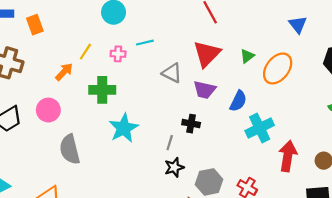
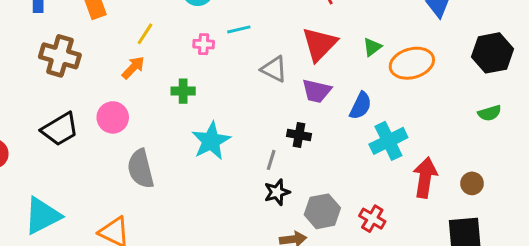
yellow line: (85, 52) -> (145, 34), moved
orange ellipse: (278, 68) -> (412, 63), turned 36
green cross: (102, 90) -> (183, 91), size x0.7

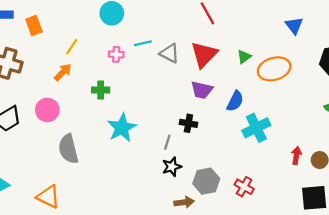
gray triangle: (274, 69) -> (170, 53), moved
red arrow: (425, 178) -> (296, 156), moved, size x0.6

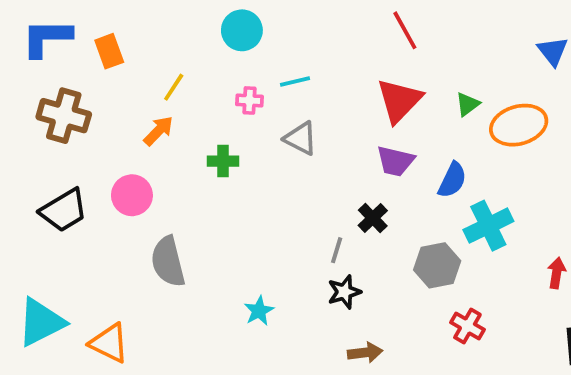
gray triangle: (170, 53) -> (301, 138), moved
black cross: (188, 123) -> (373, 218), turned 36
cyan star: (122, 128) -> (259, 311), moved, size x0.6
gray hexagon: (206, 181) -> (437, 265), moved
orange triangle: (48, 197) -> (109, 343), moved

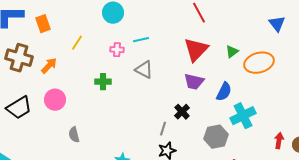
orange arrow: (159, 131) -> (49, 66), moved
gray semicircle: (168, 262) -> (74, 135), size x0.6

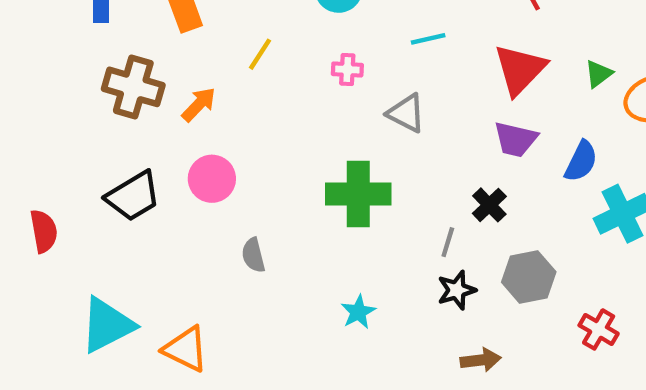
cyan line: (141, 40) -> (428, 39), moved
green cross: (103, 82) -> (358, 194), moved, size x1.8
gray hexagon: (216, 137) -> (529, 277), moved

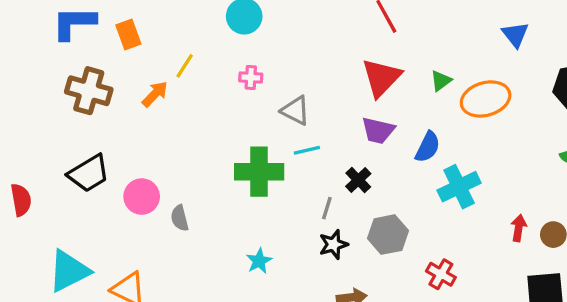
cyan line: (428, 39) -> (307, 150), moved
orange arrow: (199, 104) -> (155, 94), moved
pink circle: (212, 179) -> (142, 197), moved

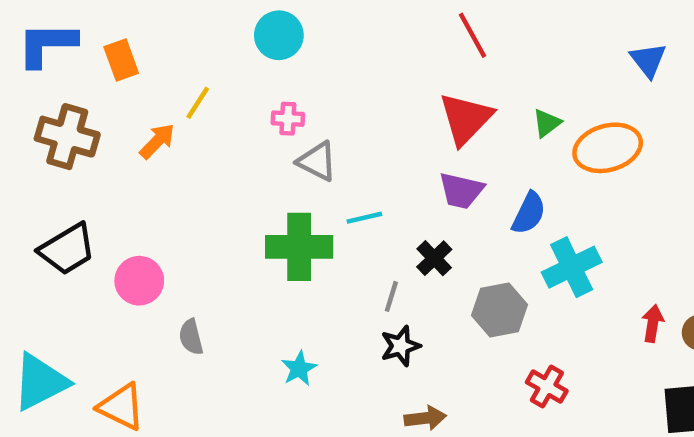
gray triangle: (295, 111) -> (317, 161), moved
gray semicircle: (180, 218) -> (191, 337), moved
gray hexagon: (388, 235) -> (500, 310), moved

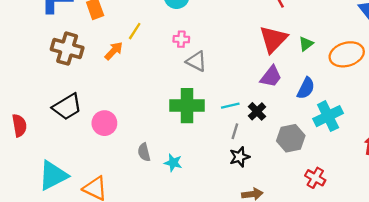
green triangle: (547, 123) -> (306, 44), moved
purple trapezoid: (461, 191) -> (271, 76), turned -65
cyan line: (364, 218) -> (230, 106), moved
gray semicircle: (191, 337) -> (144, 152), moved
cyan star: (299, 369) -> (173, 163), moved, turned -30

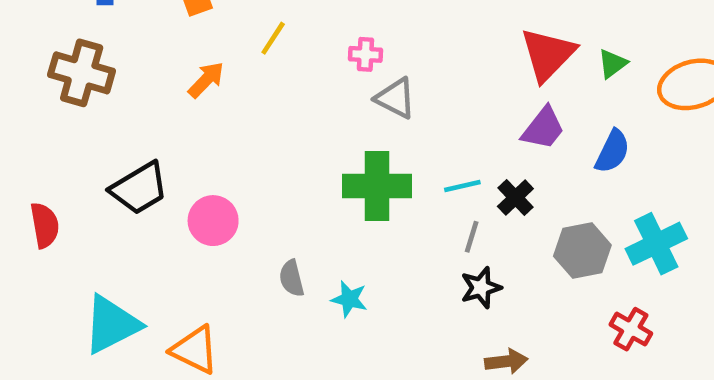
brown cross: (67, 49) -> (82, 73), moved
orange arrow: (114, 51) -> (206, 80), moved
cyan cross: (328, 116) -> (656, 244), moved

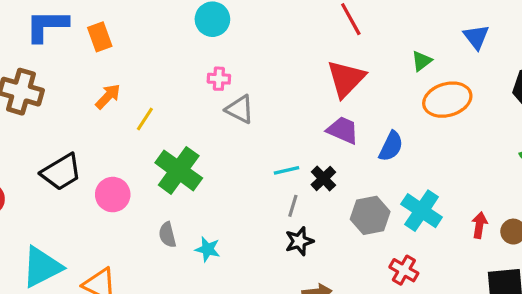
yellow line: (273, 38) -> (145, 119), moved
green triangle: (612, 64) -> (422, 61), moved
purple trapezoid: (543, 128) -> (343, 130), turned -104
green cross: (377, 186) -> (179, 170), moved, turned 36
cyan cross: (656, 244) -> (422, 211), turned -30

